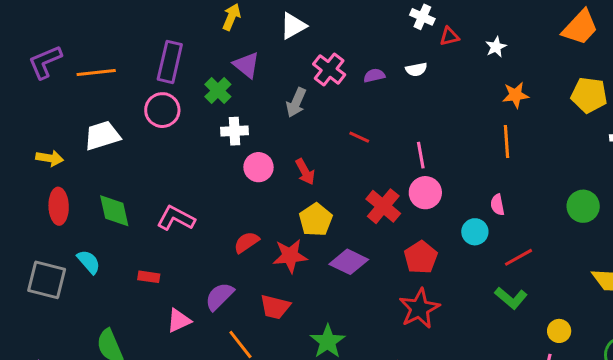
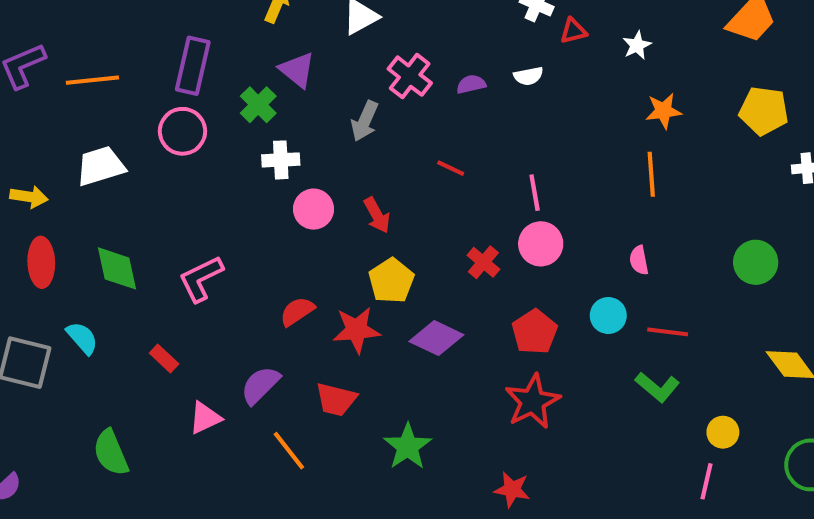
red cross: (383, 206) -> (483, 262), size x0.7
pink L-shape: (176, 218) -> (201, 279), turned -54
cyan circle: (475, 232) -> (608, 316), moved
red line: (518, 257) -> (668, 332), turned 36
red rectangle: (149, 277) -> (164, 358), turned 35

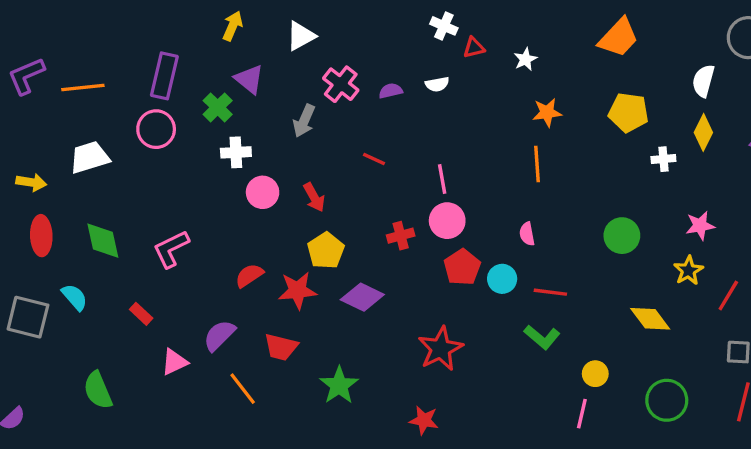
red cross: (483, 262) -> (401, 236), turned 35
red pentagon: (535, 332) -> (462, 267), moved

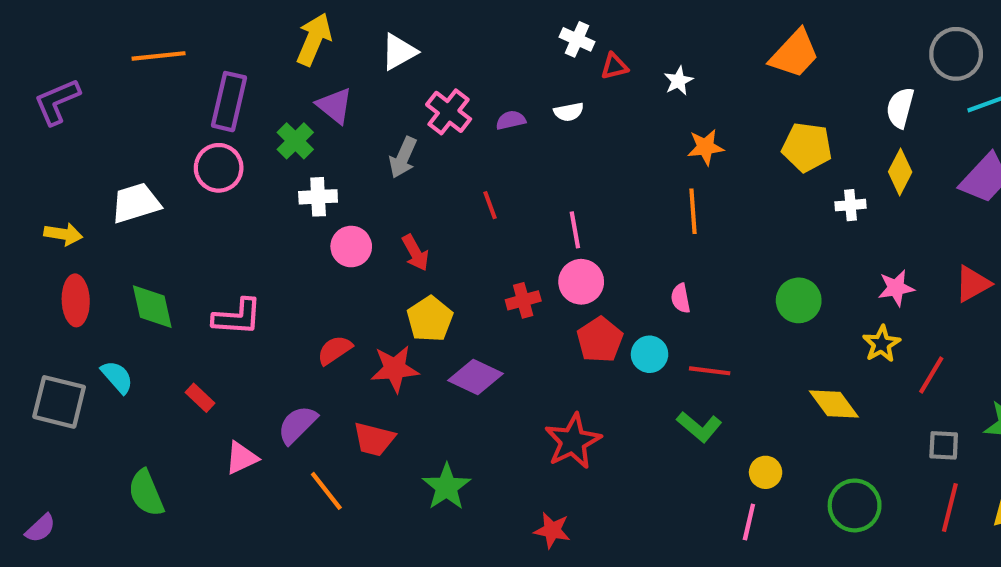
yellow arrow: (233, 26) -> (314, 39), size x1.4
orange line: (83, 88) -> (159, 56), moved
red line: (374, 159) -> (490, 205), turned 45
pink L-shape: (171, 249) -> (237, 317), turned -150

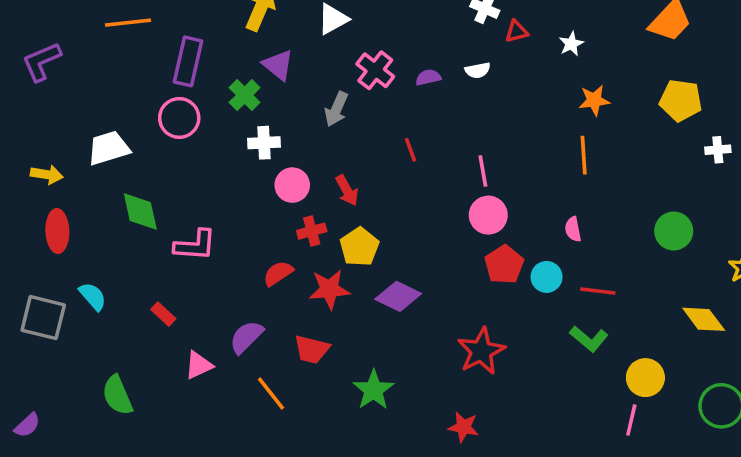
red cross: (523, 300) -> (312, 231), moved
green diamond: (152, 307) -> (140, 212), moved
yellow circle: (766, 472) -> (645, 378), size x1.4

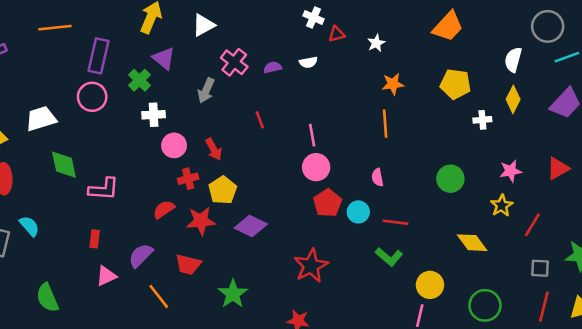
red rectangle: (163, 314) -> (95, 239), moved, turned 54

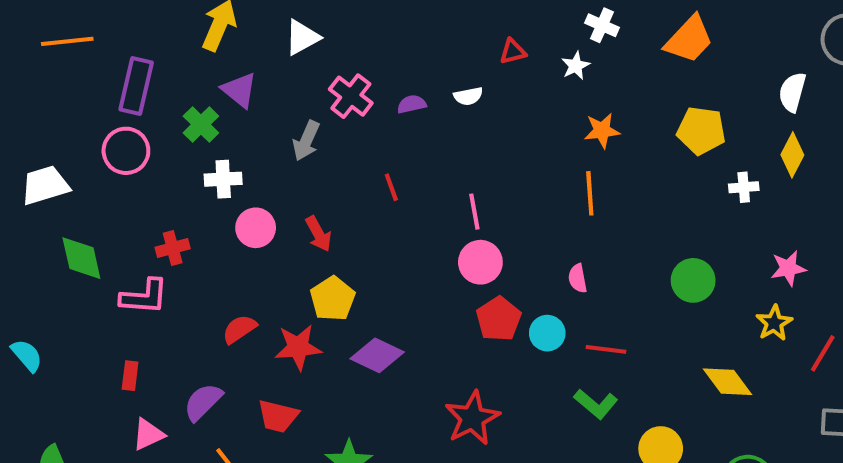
white cross: (314, 17) -> (602, 25), moved
red cross: (188, 179) -> (173, 248), moved

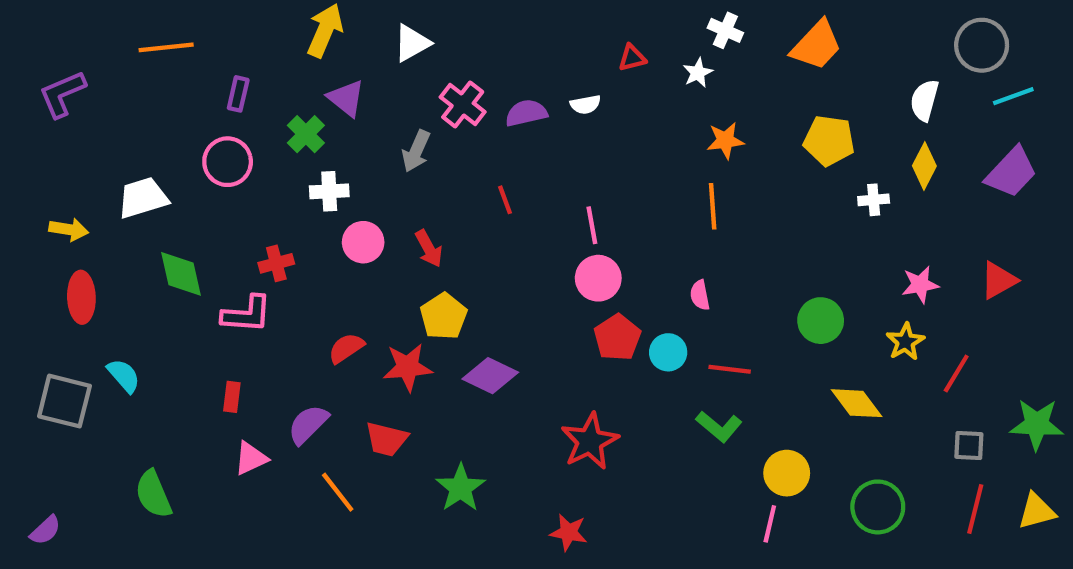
purple rectangle: (136, 86) -> (238, 94), size x0.6
purple semicircle: (412, 104) -> (526, 113), size x1.4
green circle: (693, 280) -> (821, 321), moved

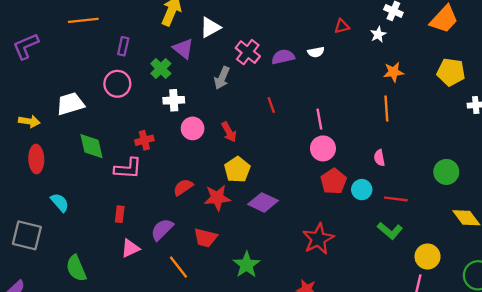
white triangle: (412, 43) -> (210, 27), moved
gray square: (64, 401) -> (27, 235), moved

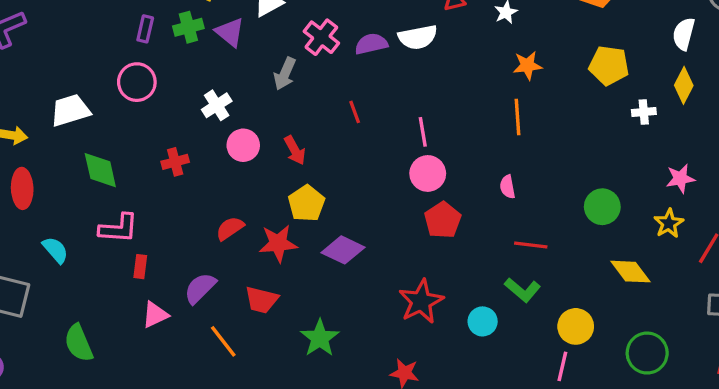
white semicircle: (316, 52) -> (418, 37), size x1.6
green cross: (161, 69) -> (188, 27), moved, turned 30
white cross: (174, 100) -> (217, 105), turned -30
pink L-shape: (128, 168) -> (119, 228), moved
cyan circle: (362, 190) -> (483, 321), moved

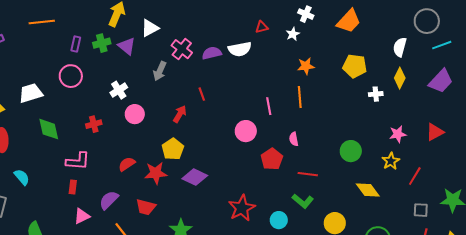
pink line: (423, 132) -> (269, 106), moved
red arrow: (295, 150) -> (180, 114), moved, turned -120
red pentagon: (443, 220) -> (272, 159), moved
pink L-shape: (119, 228) -> (78, 161), moved

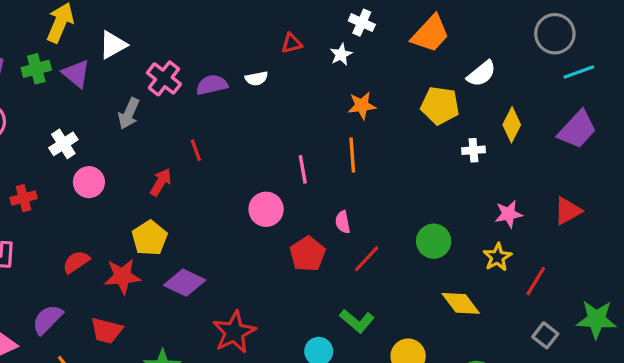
white semicircle: (400, 47) -> (481, 74), moved, turned -144
white semicircle: (240, 49) -> (256, 78), size x0.6
red line: (308, 174) -> (367, 259), moved, turned -54
red star: (242, 208) -> (234, 332), moved
gray square: (421, 210) -> (545, 335), turned 35

